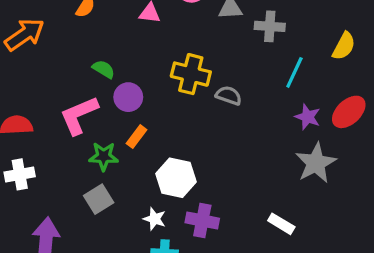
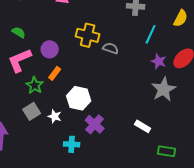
green semicircle: (104, 69) -> (19, 32), moved
green star: (104, 156) -> (35, 85), turned 30
white star: (155, 219) -> (55, 116), moved
purple cross: (202, 221) -> (95, 124), turned 30

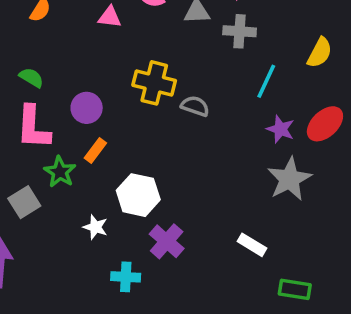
pink L-shape: (20, 60) -> (33, 127), turned -64
gray square: (32, 111) -> (24, 202), moved

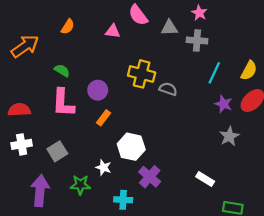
yellow semicircle: (320, 53) -> (249, 71), moved
green star: (60, 172) -> (80, 185), moved, turned -30
gray star: (289, 179) -> (229, 136), size x0.7

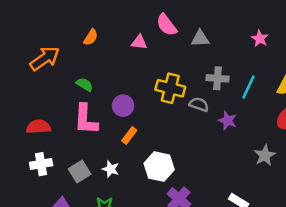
pink star: (199, 13) -> (260, 39), moved
gray cross: (197, 40) -> (218, 78), moved
purple star: (224, 104) -> (227, 121), moved
white star: (104, 167) -> (111, 169), moved

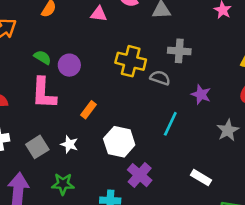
cyan line: (249, 87) -> (170, 124), moved
purple circle: (123, 106) -> (69, 65), moved
purple star: (227, 121) -> (201, 94), moved

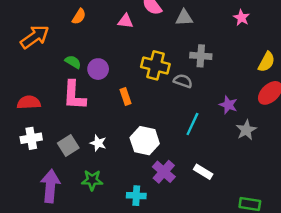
purple star: (201, 94) -> (228, 105), moved
orange rectangle: (88, 110) -> (126, 96), moved, turned -56
white rectangle: (201, 178) -> (203, 172), moved

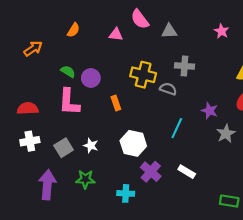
orange arrow: (35, 37) -> (33, 49), size x0.7

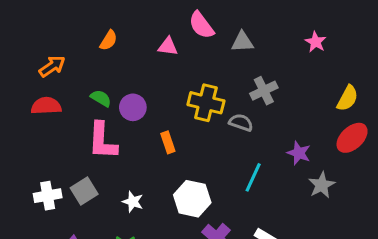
gray cross: (184, 66) -> (264, 91), turned -30
red semicircle: (28, 108) -> (46, 106), moved
gray square: (64, 148) -> (84, 191), moved

